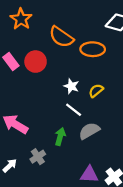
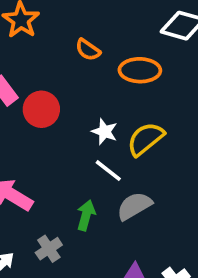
orange semicircle: (61, 37) -> (88, 50), size x0.6
red circle: (36, 62) -> (41, 109), moved
yellow semicircle: (96, 91) -> (145, 139), size x1.5

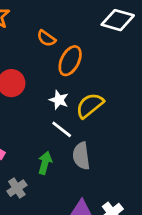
orange ellipse: (140, 70) -> (70, 61), moved, turned -64
gray semicircle: (134, 206) -> (81, 156), turned -68

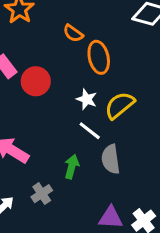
orange ellipse: (70, 61) -> (99, 57), turned -40

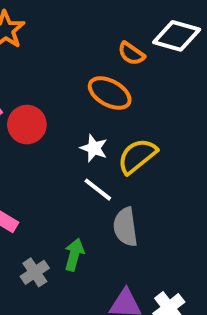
orange semicircle: (73, 33) -> (131, 54), moved
orange ellipse: (99, 57) -> (110, 93), turned -48
green arrow: (72, 167) -> (74, 255), moved

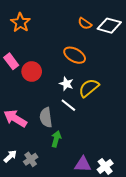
orange semicircle: (131, 54) -> (85, 23), moved
gray semicircle: (125, 227) -> (46, 117), moved
gray cross: (35, 272) -> (31, 159), moved

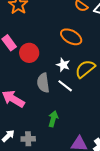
gray semicircle: (46, 117) -> (43, 83), moved
gray cross: (31, 159) -> (28, 139), turned 32

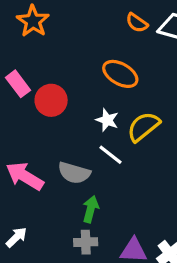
gray semicircle: (43, 83) -> (74, 173), moved, turned -66
gray cross: (28, 139) -> (86, 242), moved

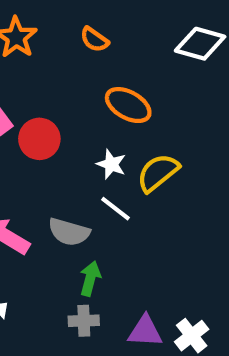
orange semicircle: (137, 23) -> (94, 39), moved

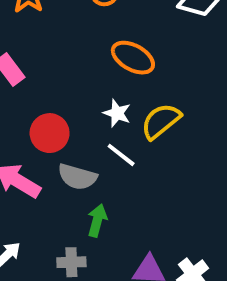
red circle: (39, 139) -> (50, 133), moved
gray cross: (84, 321) -> (71, 262), moved

